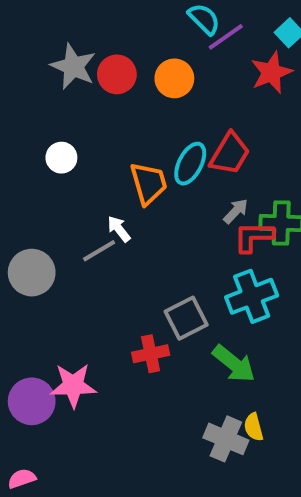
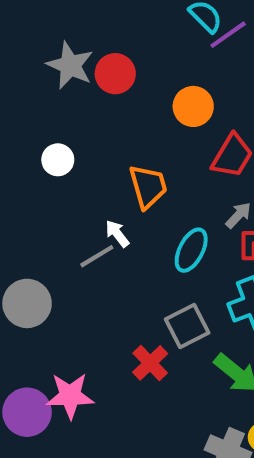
orange circle: (174, 78) -> (193, 106), moved
cyan ellipse: (190, 164) -> (191, 250), moved
gray circle: (32, 273) -> (27, 303), moved
red cross: (151, 354) -> (150, 363), turned -32

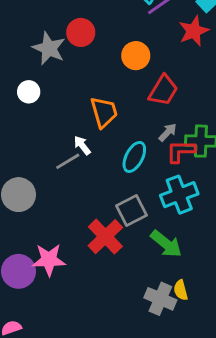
gray star: (70, 65) -> (49, 48), moved
white circle: (58, 160) -> (29, 92), moved
red cross: (150, 363) -> (105, 237), size x1.4

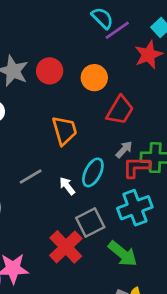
red circle: (81, 32) -> (50, 71), moved
white arrow: (82, 145) -> (67, 186), moved

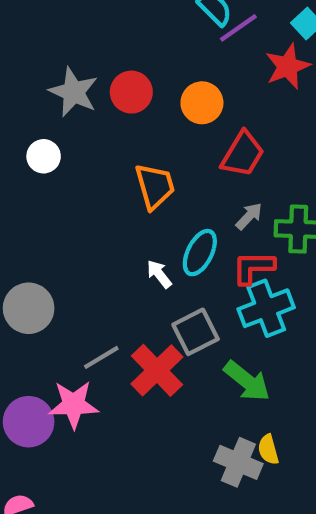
red L-shape: (136, 167) -> (253, 268), moved
gray line: (31, 177) -> (101, 357), moved

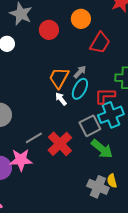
red circle: (131, 92) -> (49, 30), moved
orange trapezoid: (155, 186) -> (59, 78), moved, turned -135
gray arrow: (249, 216) -> (80, 72), moved
gray square: (196, 332) -> (90, 126), moved

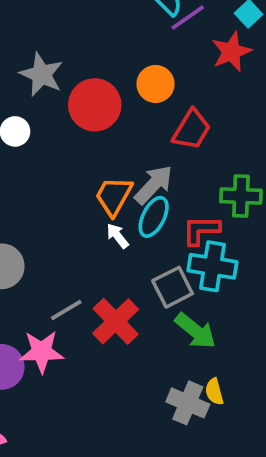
red circle: (49, 30) -> (95, 105), size x1.4
gray arrow: (80, 72) -> (154, 185), size x1.6
cyan cross: (111, 115) -> (212, 266), turned 30

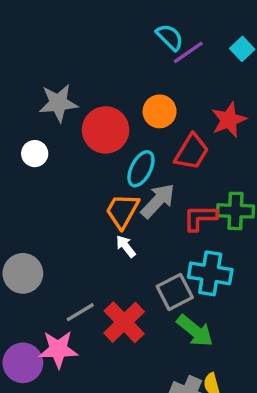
red star: (231, 52) -> (229, 120), moved
gray star: (42, 74) -> (58, 103), turned -30
cyan ellipse: (154, 217) -> (141, 169), moved
red L-shape: (201, 230) -> (200, 218), moved

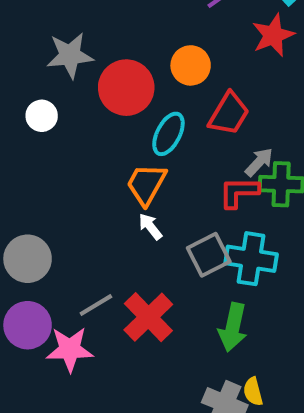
red star: (229, 120) -> (273, 35), moved
gray arrow: (158, 201) -> (259, 162), moved, size x0.7
gray square: (175, 292) -> (209, 255), moved
green arrow: (195, 331) -> (233, 327), turned 63
purple circle: (23, 363) -> (28, 325), moved

